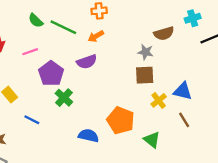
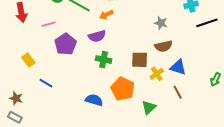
brown semicircle: (164, 33) -> (163, 46), moved
gray star: (146, 52) -> (161, 23), moved
brown square: (145, 75) -> (140, 60), moved
green cross: (64, 98) -> (104, 60), moved, turned -35
green triangle: (152, 140) -> (149, 107), turned 35

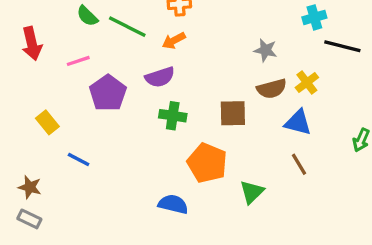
black line: (207, 23) -> (342, 46), turned 35
yellow cross: (157, 74) -> (307, 82), moved
blue semicircle: (94, 100) -> (173, 204), moved

